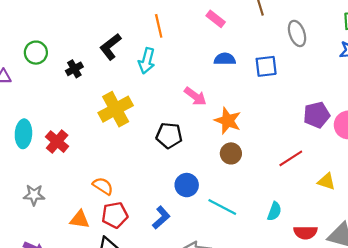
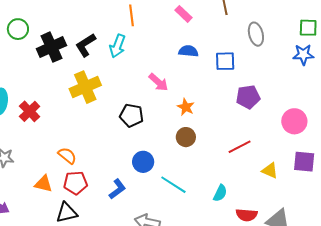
black L-shape: (110, 47) -> (86, 45), moved
black cross: (74, 69) -> (51, 47), size x1.8
purple pentagon: (317, 115) -> (248, 97), moved
orange star: (228, 121) -> (186, 107), size x0.7

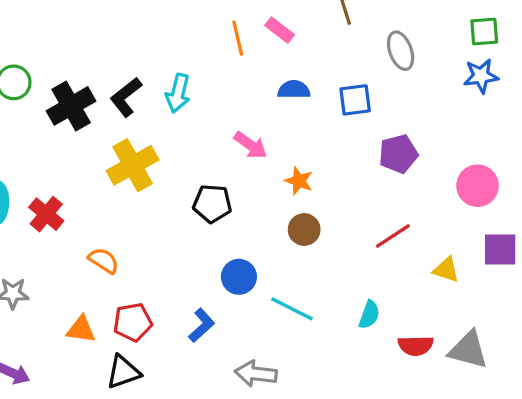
orange line: (131, 15) -> (238, 38), moved
orange semicircle: (67, 156) -> (104, 261), moved

